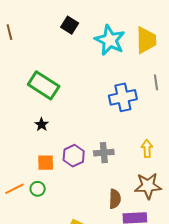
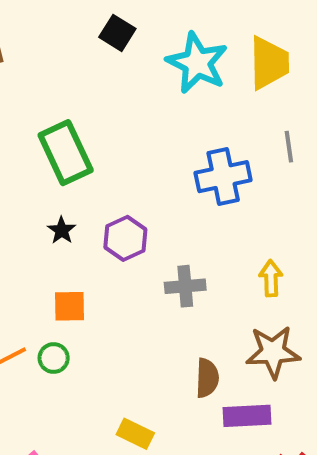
green rectangle: (44, 85) -> (66, 153), turned 32
purple hexagon: (74, 156) -> (125, 238), moved

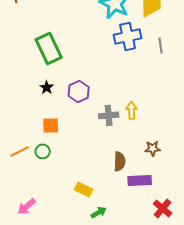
blue cross: (223, 177) -> (128, 36), moved
yellow arrow: (271, 278) -> (132, 110), moved
brown star: (273, 352) -> (153, 148), size x0.6

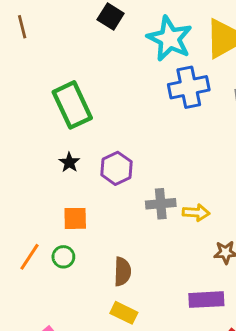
yellow arrow: (132, 110) -> (196, 213), moved, turned 96
orange line: (20, 151) -> (29, 257), turned -30
brown semicircle: (120, 161) -> (122, 272), moved

